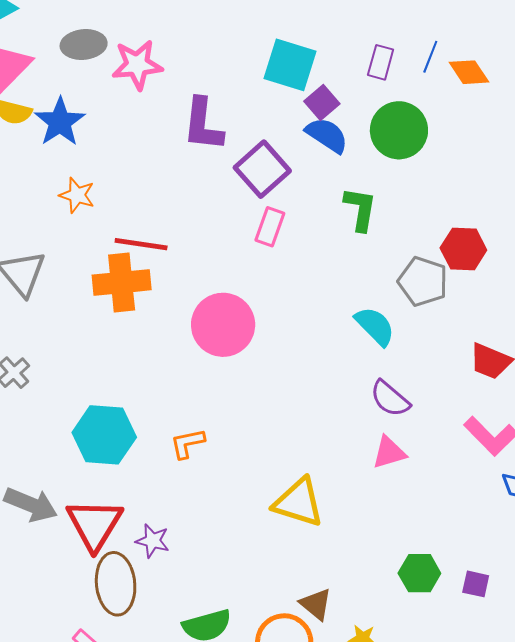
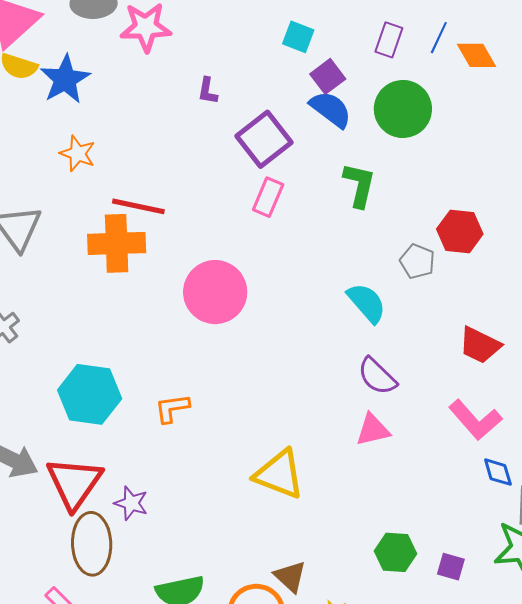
cyan square: (290, 65) -> (298, 37), size x0.6
purple L-shape: (203, 125) -> (208, 91), size x0.5
gray pentagon: (423, 281) -> (417, 261), size x0.7

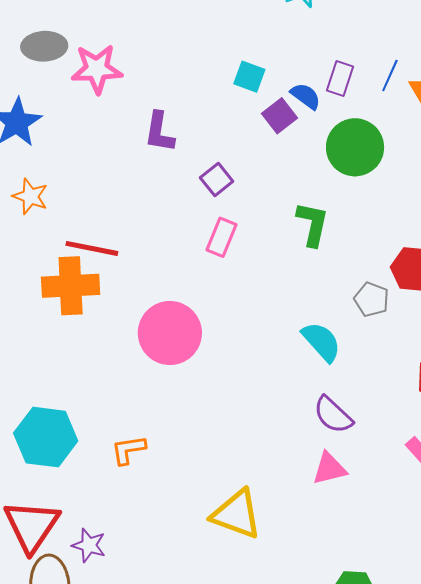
purple L-shape: (208, 91) -> (159, 132), size x1.5
blue semicircle: (331, 109) -> (306, 96), moved, size x0.7
purple square: (264, 139) -> (217, 179), size x0.6

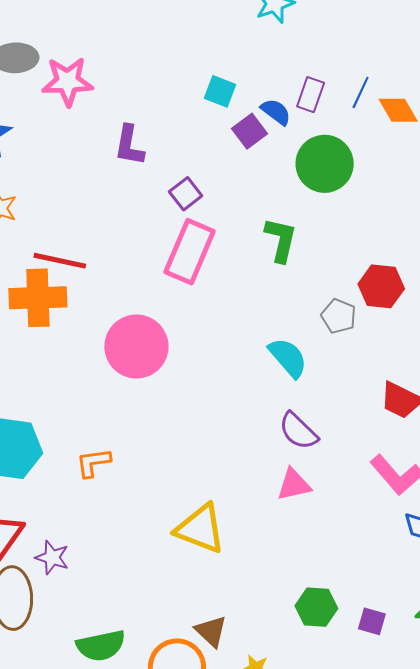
pink rectangle: (221, 237) -> (190, 252), size x1.6

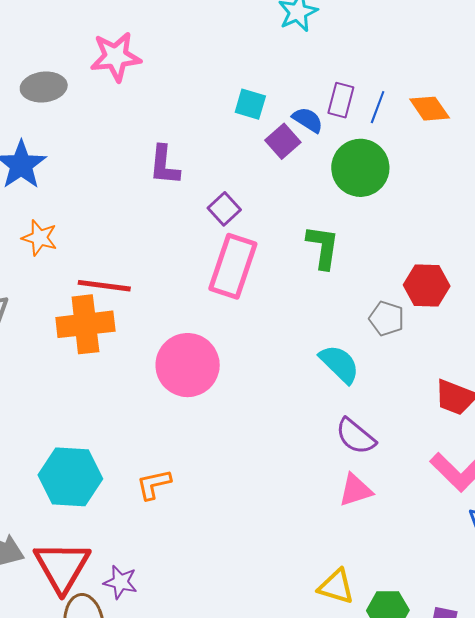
pink star: (68, 81) -> (116, 57), moved
blue line: (361, 92) -> (378, 107), moved
yellow triangle: (200, 529) -> (336, 587), moved, size x0.7

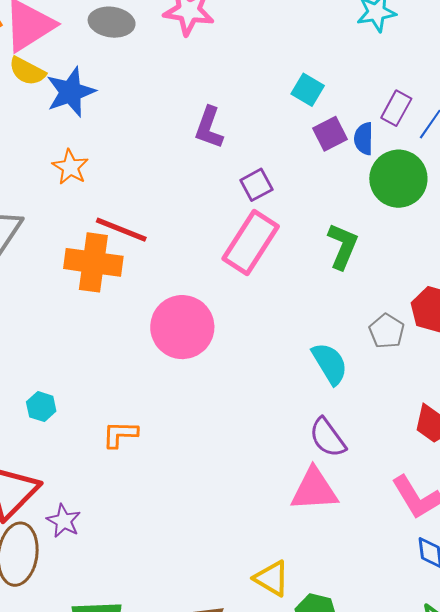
blue semicircle: (308, 120) -> (364, 139), moved, turned -136
cyan hexagon: (70, 477) -> (41, 407), size x0.5
pink triangle: (355, 490) -> (314, 490), size x1.4

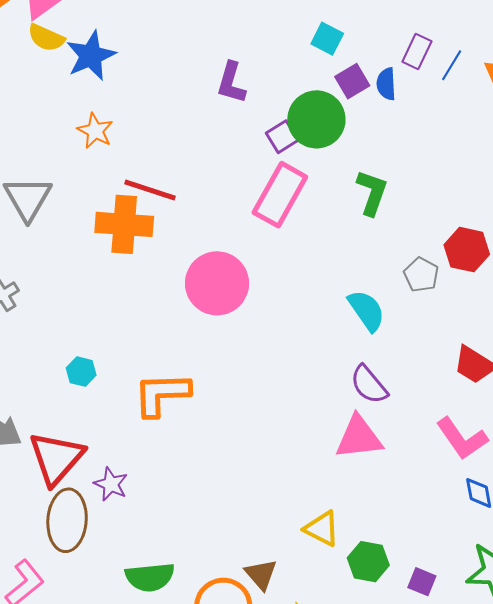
green circle: (398, 179) -> (316, 119), moved
orange L-shape: (120, 434) -> (162, 394), size x1.6

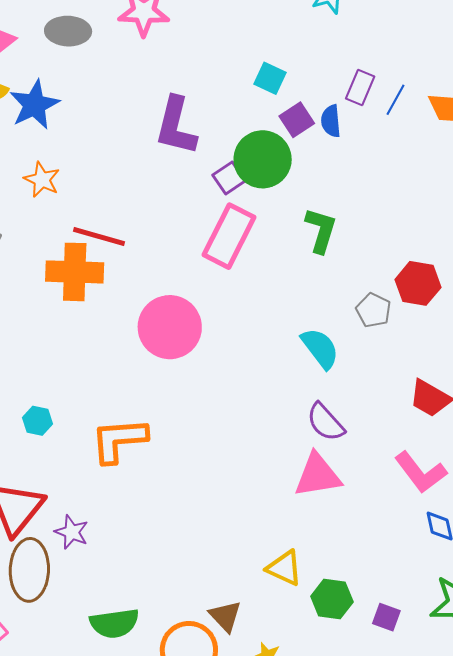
purple L-shape: (231, 83) -> (176, 126), size x1.4

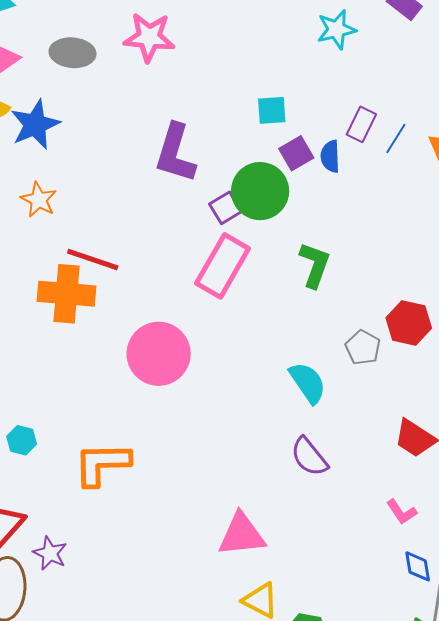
cyan square: (270, 78) -> (272, 110), turned -32
pink L-shape: (421, 472) -> (401, 512), size x0.6
pink triangle: (318, 475) -> (242, 535), moved

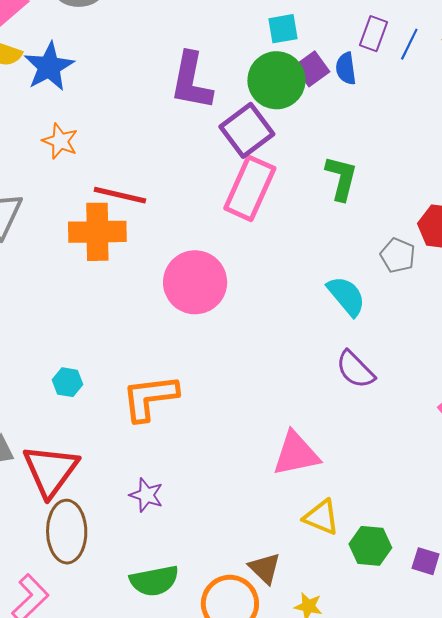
green circle: (260, 191) -> (276, 80), moved
purple square: (225, 208) -> (247, 130), size x1.6
purple star: (50, 553) -> (146, 495), moved

